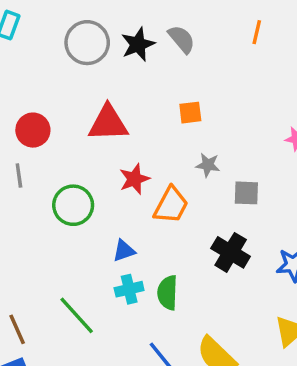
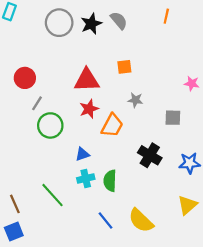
red triangle: (108, 123) -> (87, 80), moved
gray line: (19, 175) -> (37, 103), moved, turned 40
gray square: (246, 193) -> (173, 118), moved

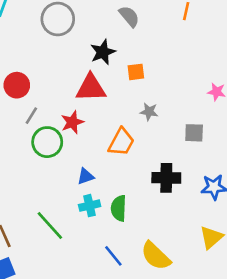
black star: (91, 24) -> (103, 52), moved
red star: (89, 109) -> (72, 122), moved
black cross: (150, 155) -> (166, 178), turned -30

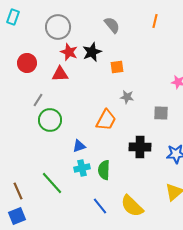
red circle: (17, 85) -> (27, 63), moved
red triangle: (91, 88) -> (60, 74), moved, size x0.7
red star: (72, 122) -> (69, 52), moved, turned -30

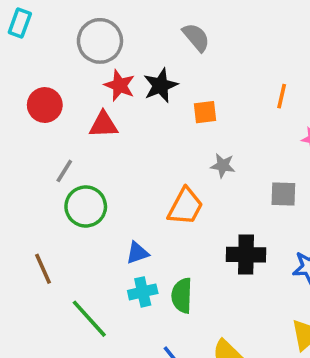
orange line: (155, 21) -> (282, 96), moved
brown line: (18, 191) -> (43, 269), moved

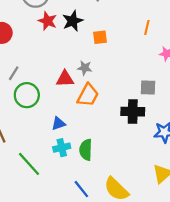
red triangle: (104, 125) -> (65, 79), moved
gray star: (223, 166) -> (85, 68), moved
black cross: (246, 255) -> (133, 112), moved

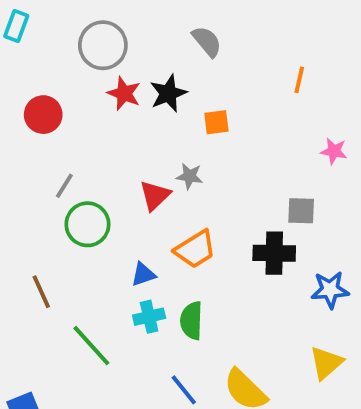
orange line: (147, 27) -> (299, 80), moved
red triangle: (65, 79) -> (155, 195), turned -42
orange trapezoid: (88, 95) -> (195, 249), moved, turned 30

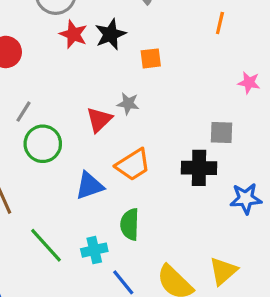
blue triangle: (143, 274) -> (89, 186), size x1.4
cyan cross: (149, 317) -> (94, 250), moved
yellow triangle: (326, 363) -> (223, 271), moved

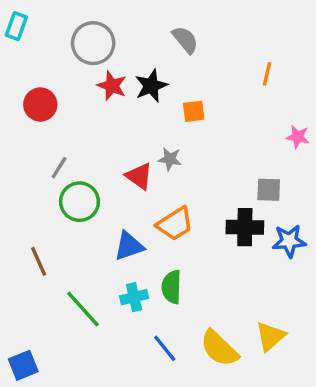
red triangle: (99, 120) -> (139, 176), turned -40
blue star: (246, 199) -> (289, 241), moved
cyan cross: (94, 250) -> (134, 297), moved

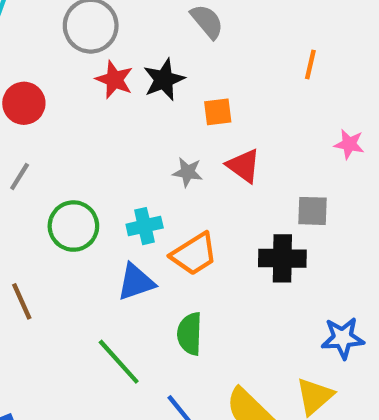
gray line: (59, 168) -> (20, 176), moved
red triangle: (139, 176) -> (244, 166), moved
blue star: (289, 241) -> (343, 338), moved
cyan cross: (134, 297) -> (145, 226), moved
green line: (83, 309) -> (119, 362), moved

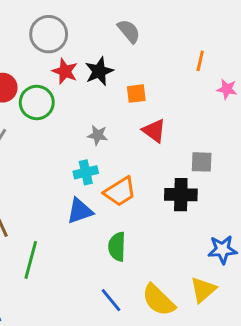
pink star: (349, 144) -> (227, 89), moved
gray star: (188, 172) -> (98, 135), moved
green circle: (73, 226) -> (37, 102), moved
green line: (119, 362) -> (31, 260), moved, turned 57

